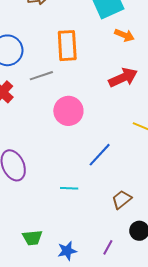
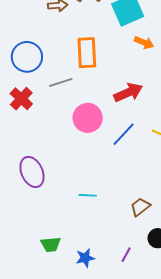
red arrow: (123, 78) -> (128, 92), moved
blue line: (100, 155) -> (124, 134), moved

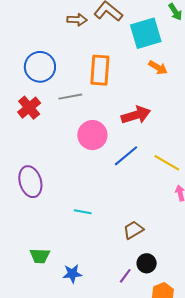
purple line: (126, 255) -> (125, 276), moved

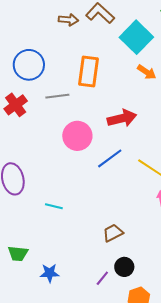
cyan square: (146, 33) -> (136, 37), turned -32
cyan line: (83, 212) -> (54, 206), moved

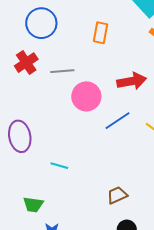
orange rectangle: (89, 72) -> (101, 33), size x0.7
gray line: (57, 96) -> (62, 71), moved
green trapezoid: (18, 254) -> (33, 205), moved

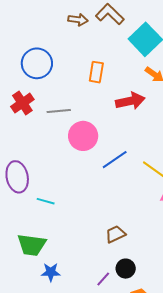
red arrow: (132, 81) -> (130, 101), moved
cyan line: (59, 166) -> (46, 201), moved
green trapezoid: (33, 205) -> (32, 245), size x1.4

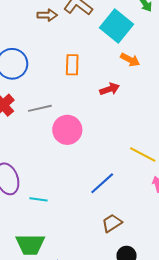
red arrow: (130, 101) -> (110, 89), size x0.7
blue line: (115, 160) -> (102, 183), moved

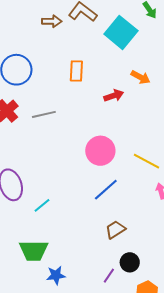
orange arrow: (130, 60) -> (140, 77), moved
pink circle: (67, 130) -> (100, 151), moved
cyan line: (39, 199) -> (42, 205), turned -48

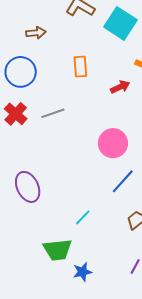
brown arrow: (52, 21) -> (36, 33), moved
cyan line: (42, 205) -> (83, 217), moved

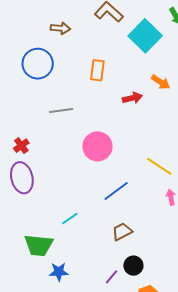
red cross: (16, 114) -> (21, 146), moved, size x0.7
pink circle: (113, 143) -> (97, 146), moved

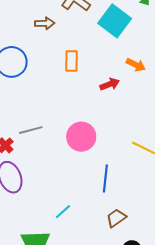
brown arrow: (60, 28) -> (45, 23), moved
gray line: (61, 111) -> (31, 130), moved
blue line: (116, 191) -> (105, 179), turned -40

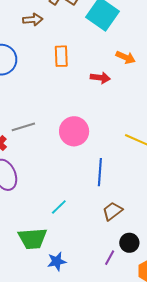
red arrow: (110, 84) -> (100, 78), turned 30

